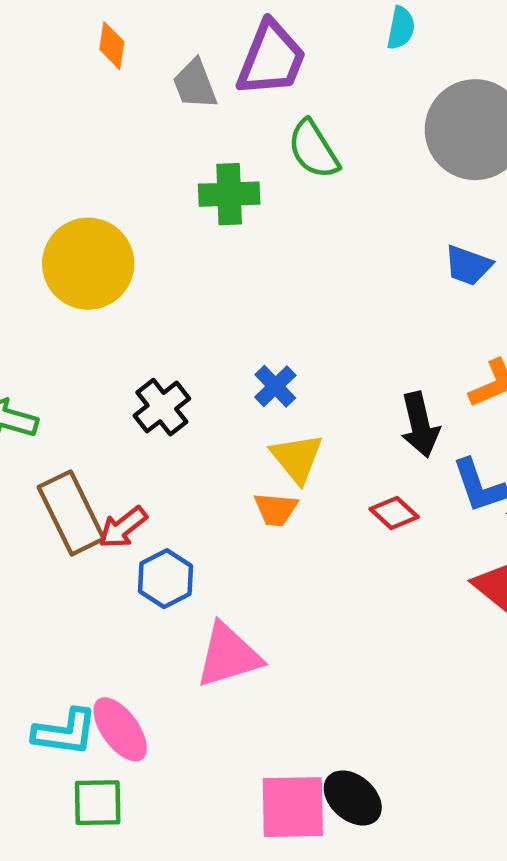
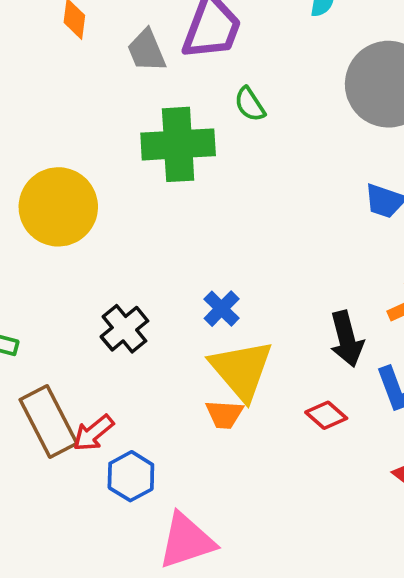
green semicircle: (313, 149) -> (250, 104), size x0.7
green cross: (229, 194) -> (178, 144), size x1.4
yellow triangle: (297, 458) -> (241, 370), size x1.4

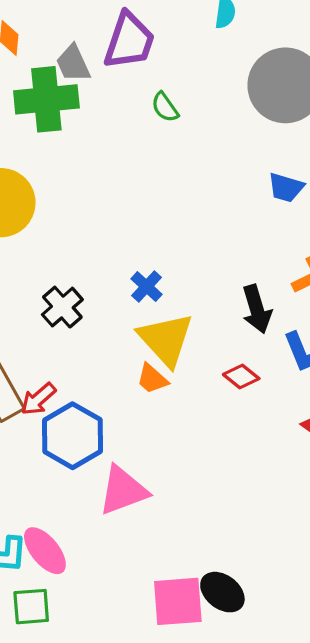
green cross: (178, 144) -> (46, 99), moved
orange trapezoid: (224, 414) -> (152, 379), turned 40
blue hexagon: (131, 476) -> (73, 436), size x1.5

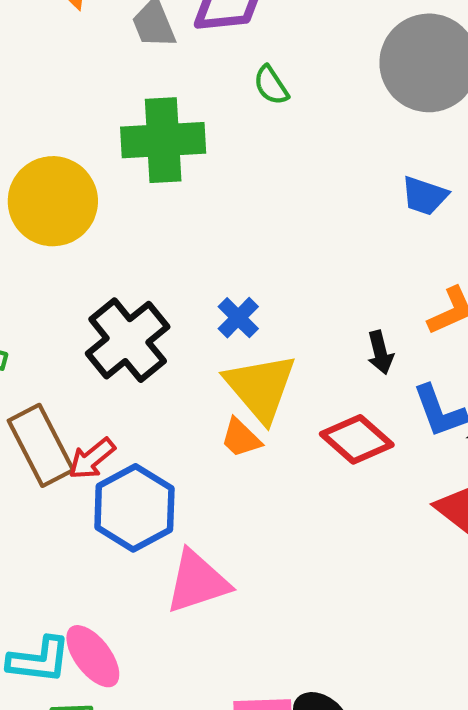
green cross: (46, 99) -> (163, 140), moved
black cross: (62, 307) -> (128, 340), size x1.5
black arrow: (257, 309) -> (380, 352), size x0.7
red diamond: (241, 376) -> (357, 439), size x1.5

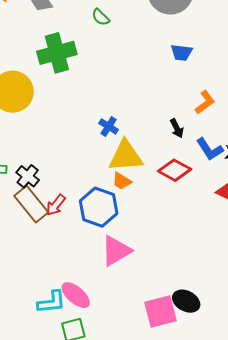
black cross: (128, 340) -> (28, 176), moved, size x0.6
yellow triangle: (261, 387) -> (126, 156), turned -42
blue hexagon: (134, 508) -> (99, 207), moved

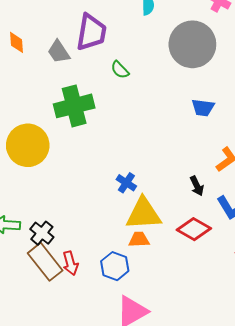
orange trapezoid: (122, 181) -> (139, 239), turned 145
red arrow: (56, 205) -> (70, 263), turned -55
blue hexagon: (99, 207) -> (115, 266), size x0.7

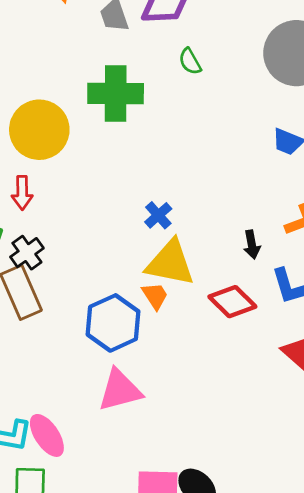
orange trapezoid: (139, 239) -> (155, 296), turned 45
red arrow: (70, 263) -> (22, 193), moved
blue hexagon: (115, 266) -> (113, 323), size x1.4

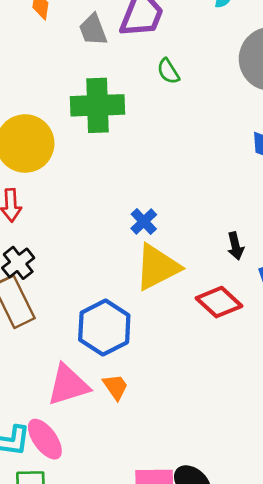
yellow triangle: (170, 263) -> (157, 267), turned -36
orange trapezoid: (155, 296) -> (115, 387), moved
pink triangle: (120, 390) -> (68, 385), moved

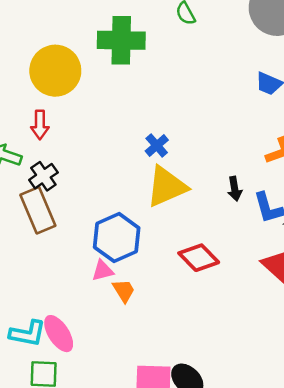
black arrow: (235, 246) -> (235, 189), moved
red diamond: (219, 302) -> (199, 258), moved
pink triangle: (68, 385) -> (103, 271), moved, size x0.6

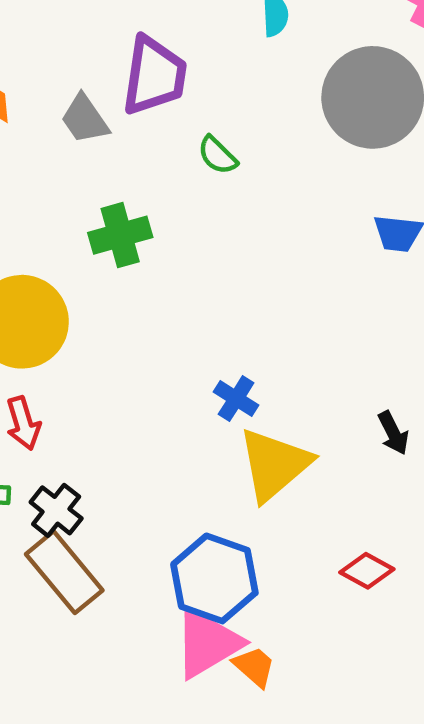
green cross: (121, 40) -> (120, 235), size x0.7
red diamond: (199, 258) -> (367, 571), size x0.7
pink triangle: (103, 271) -> (207, 643), size x1.8

